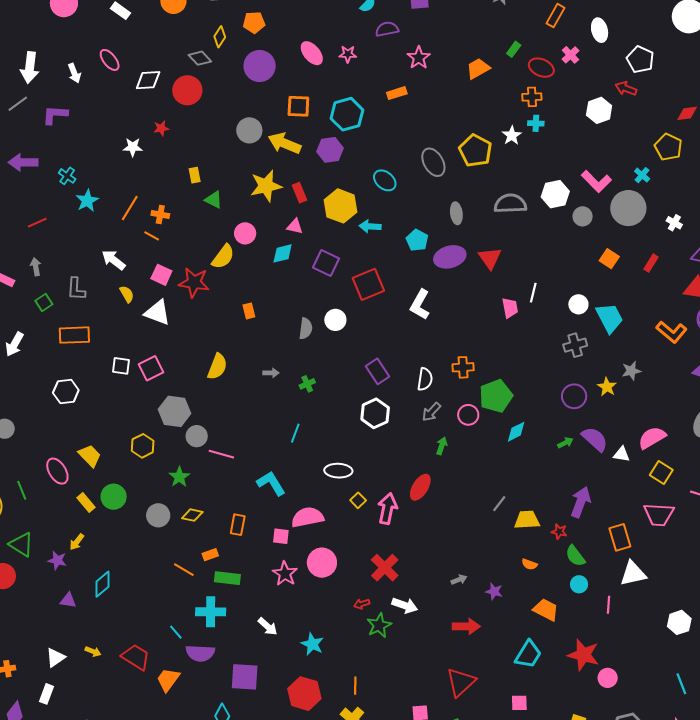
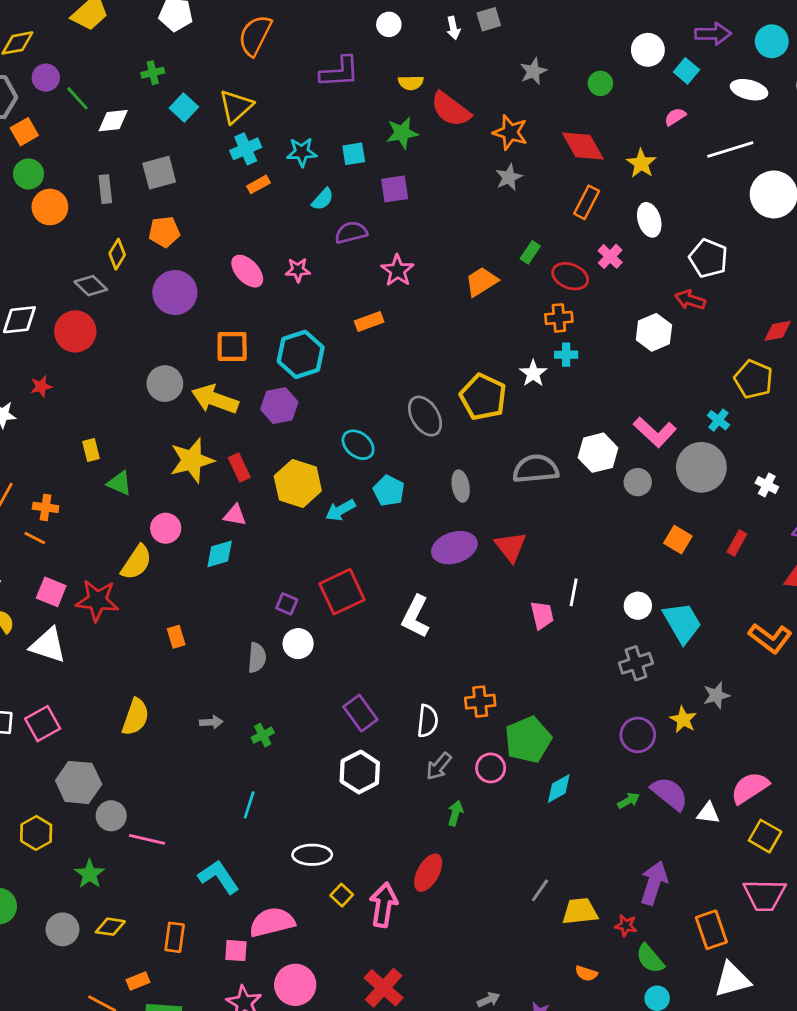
cyan arrow: (370, 226) -> (340, 510), turned -30
cyan pentagon: (417, 240) -> (389, 491), moved
purple square: (326, 263) -> (287, 604), moved, size x0.6

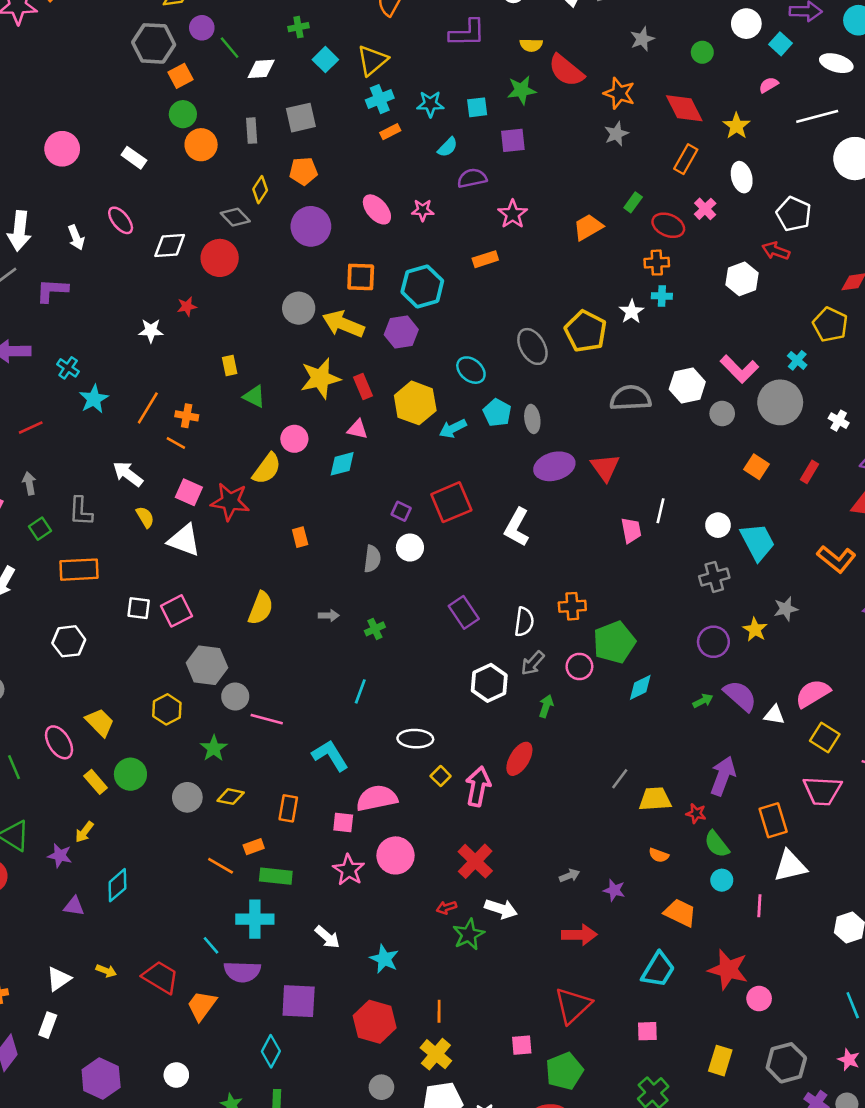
gray ellipse: (461, 486) -> (532, 419), moved
white hexagon: (360, 772) -> (489, 683), moved

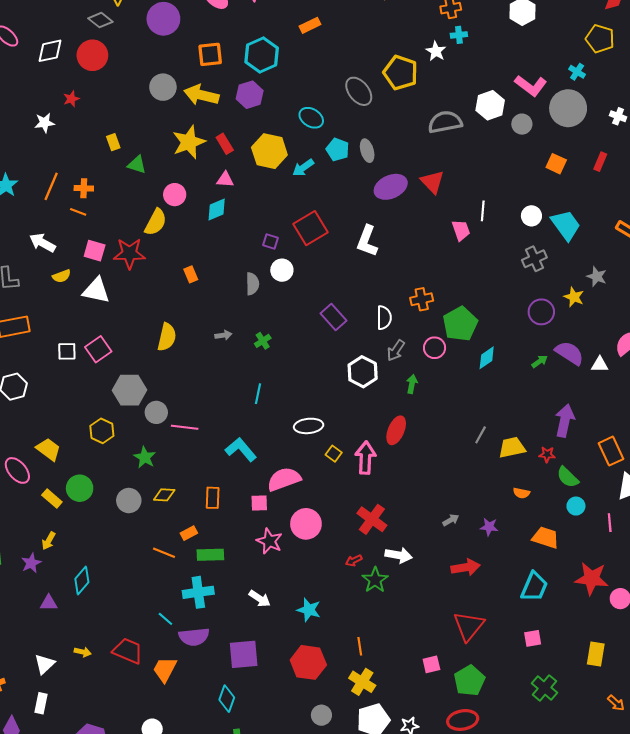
yellow semicircle: (145, 517) -> (62, 276), turned 108
gray star: (786, 609) -> (597, 276), turned -30
purple star: (60, 856) -> (31, 563), turned -30

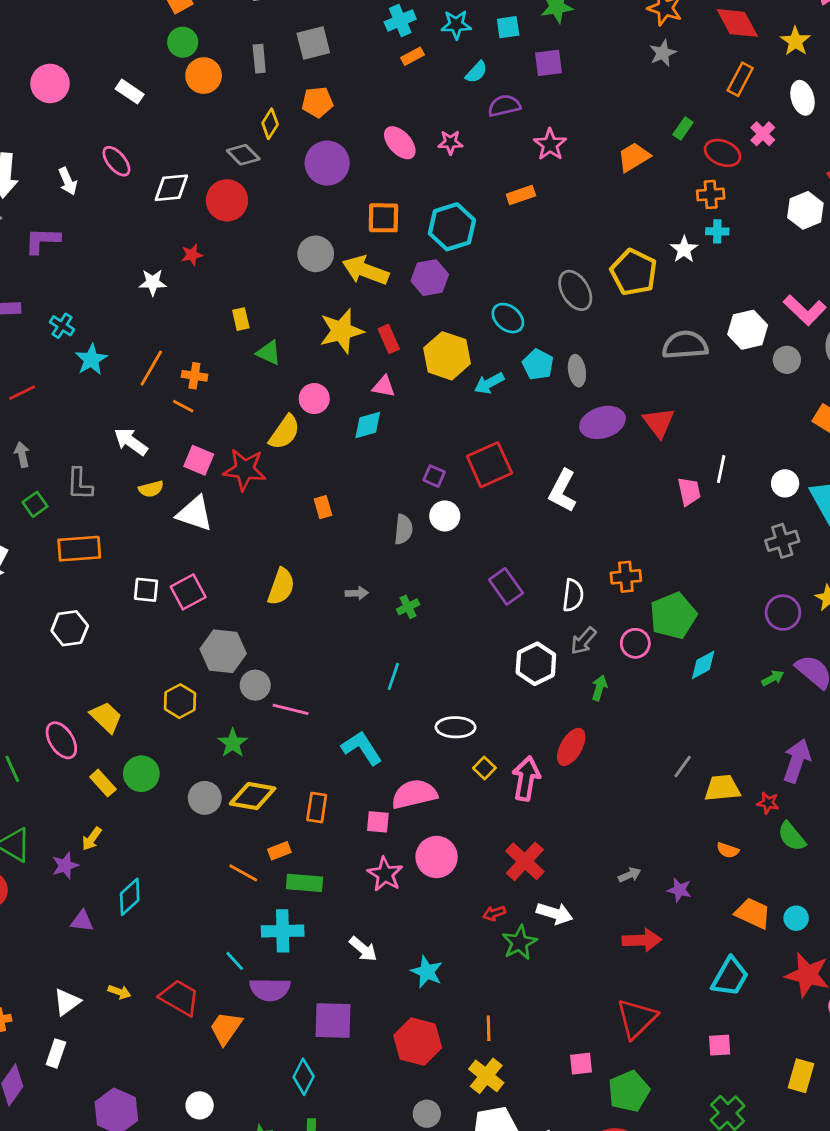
yellow diamond: (164, 495) -> (253, 796), size x1.5
cyan circle: (576, 506) -> (796, 918), moved

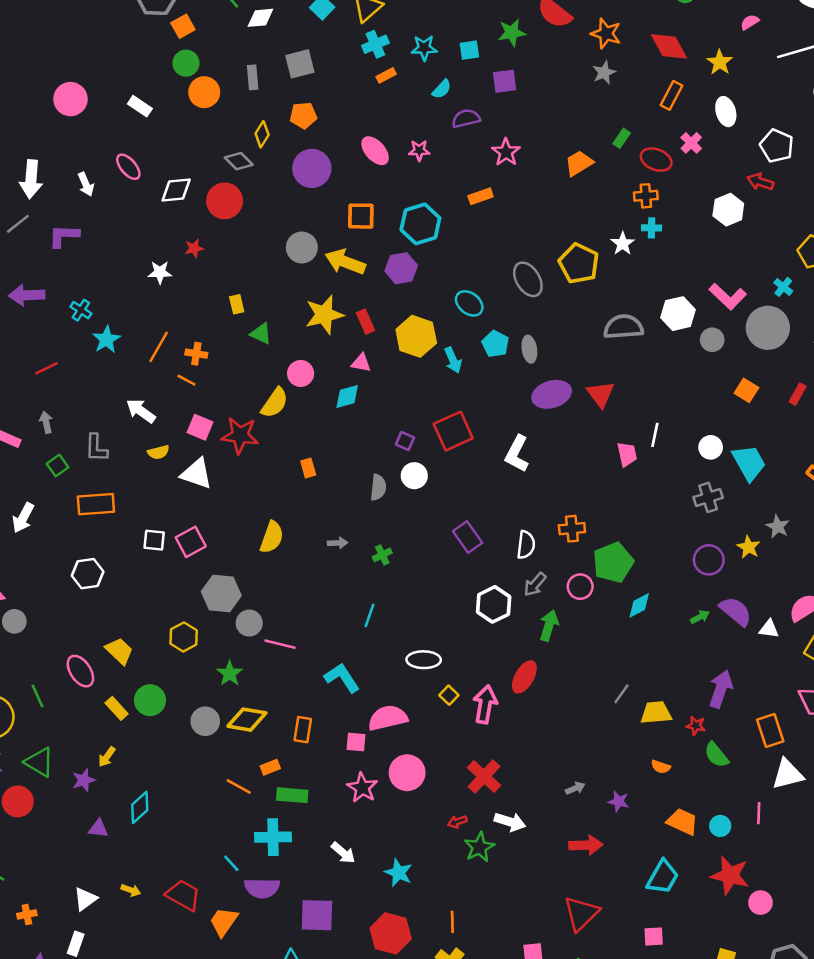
cyan arrow: (489, 383) -> (453, 360), turned -85
green arrow: (599, 688) -> (549, 625), size x1.4

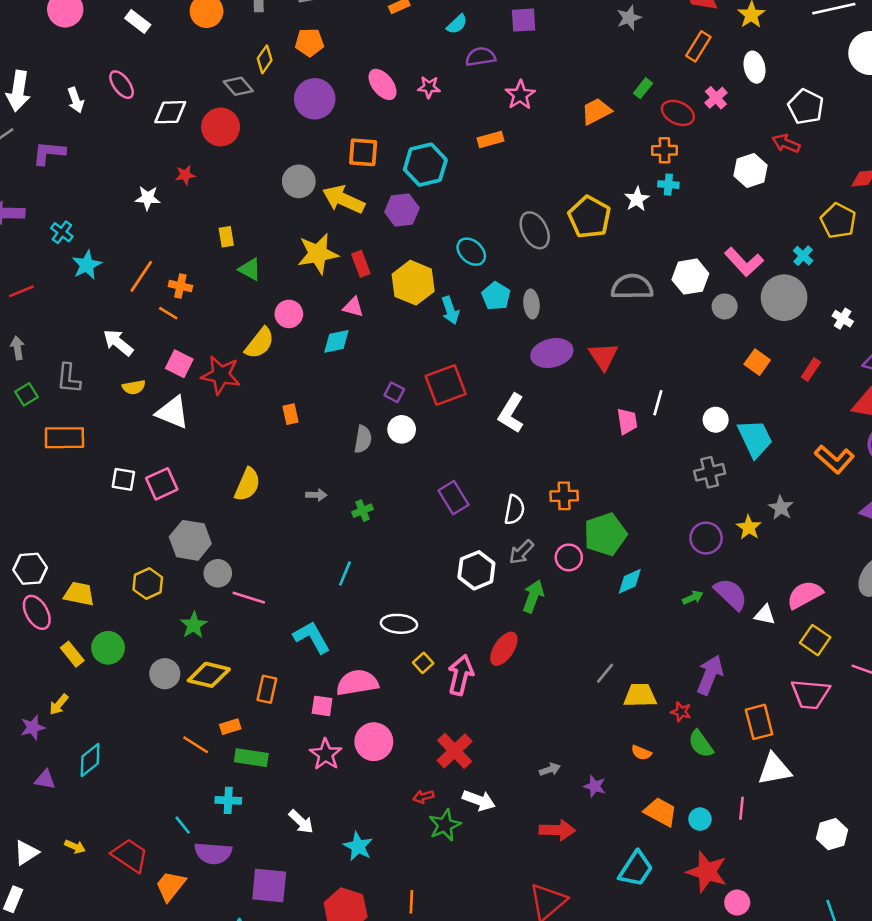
white hexagon: (88, 574) -> (30, 569), moved
yellow trapezoid: (119, 651) -> (79, 594), turned -36
cyan cross: (273, 837) -> (228, 800), size x0.7

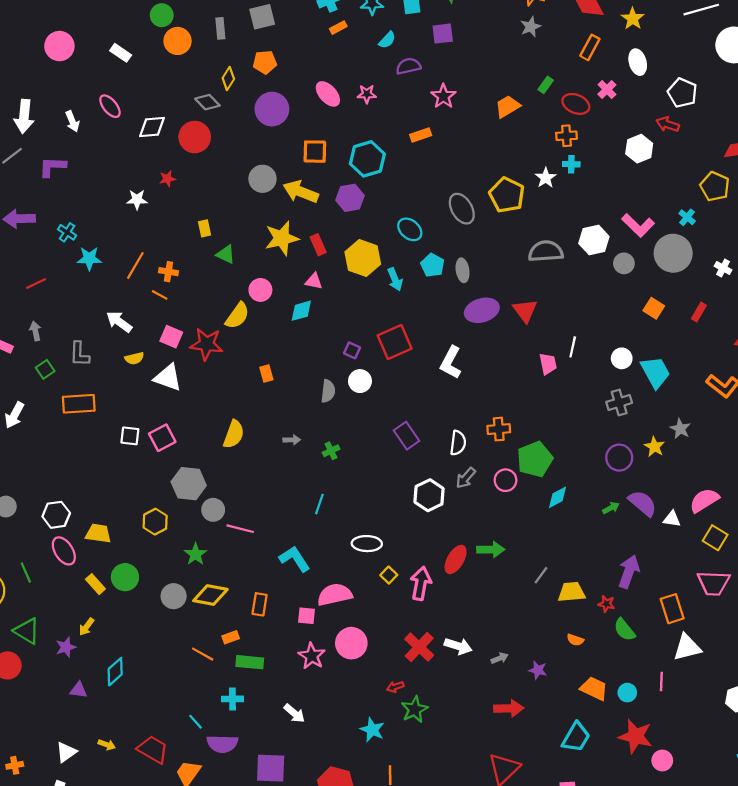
cyan star: (87, 265) -> (89, 258), turned 30
green arrow: (533, 596) -> (491, 550), moved, turned 72
white arrow: (479, 800) -> (458, 646), moved
cyan star: (358, 846) -> (372, 730), moved

